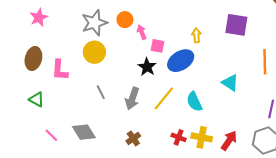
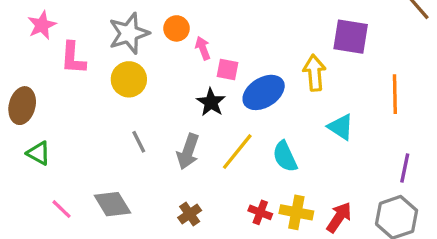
yellow arrow: (196, 35) -> (314, 73), moved, size x1.5
brown ellipse: (33, 59) -> (22, 106), moved
pink L-shape: (60, 70) -> (73, 58), moved

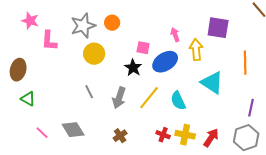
pink star: (42, 25) -> (30, 21), turned -30
pink arrow: (203, 48) -> (175, 35), moved
yellow circle: (129, 79) -> (94, 54), moved
cyan triangle: (341, 127) -> (212, 83), size x1.4

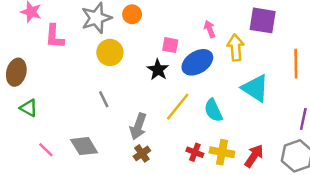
gray arrow: (119, 98) -> (138, 126), moved

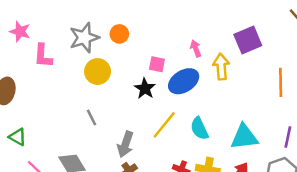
purple square: (263, 20) -> (248, 40), turned -32
cyan triangle: (255, 88) -> (244, 137), moved, turned -40
green triangle: (29, 108) -> (18, 137), moved

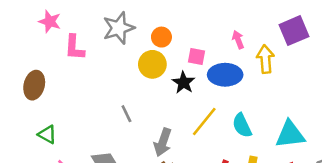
orange circle: (119, 34) -> (161, 37), moved
yellow circle: (98, 72) -> (152, 64), moved
blue ellipse: (184, 81) -> (225, 75), turned 32

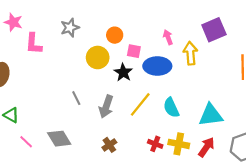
gray star: (119, 28) -> (70, 28), size x0.7
orange circle: (161, 37) -> (115, 35), moved
gray arrow: (163, 142) -> (106, 107), moved

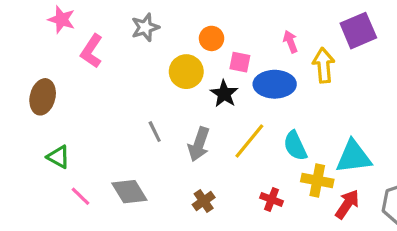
pink L-shape: (34, 44) -> (92, 51), turned 30
yellow cross: (179, 144) -> (317, 180), moved

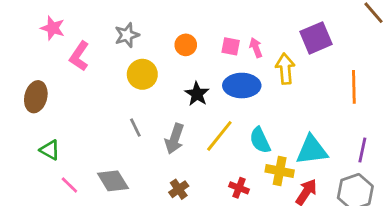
pink square: (240, 62) -> (231, 46), moved
yellow circle: (186, 72) -> (142, 74), moved

